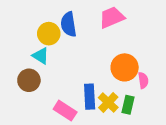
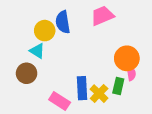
orange circle: (125, 67) -> (127, 58), moved
green rectangle: (128, 105) -> (118, 86), moved

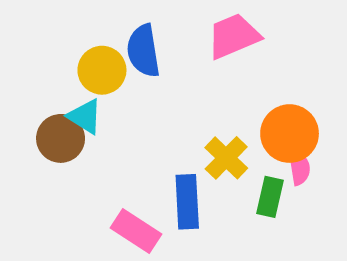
brown circle: (27, 73) -> (61, 138), moved
yellow cross: (99, 94) -> (226, 158), moved

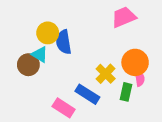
pink trapezoid: (234, 36) -> (124, 17), moved
blue semicircle: (143, 51) -> (64, 42), moved
blue rectangle: (187, 202) -> (87, 94), turned -55

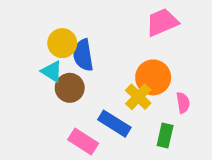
orange circle: (135, 62) -> (153, 77), moved
brown circle: (28, 65) -> (70, 88), moved
green rectangle: (126, 92) -> (165, 136), moved

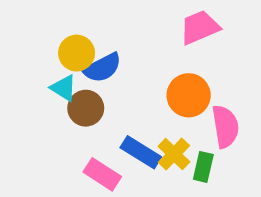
blue semicircle: (83, 55) -> (102, 68), turned -108
yellow cross: (138, 97) -> (174, 154), moved
pink semicircle: (183, 103) -> (225, 127), size x1.6

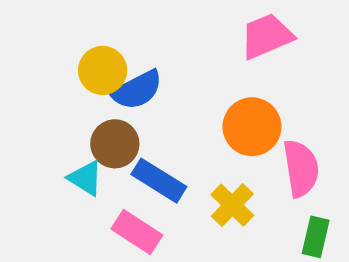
cyan triangle: (64, 88) -> (85, 178), moved
blue rectangle: (141, 152) -> (159, 181), moved
green rectangle: (203, 167) -> (316, 237), moved

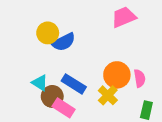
orange circle: (252, 127) -> (117, 75), moved
brown circle: (115, 144) -> (52, 96), moved
pink semicircle: (301, 168) -> (140, 78), size x0.7

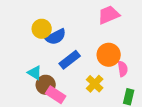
orange circle: (117, 75) -> (109, 55), moved
blue rectangle: (74, 84) -> (70, 60), moved, turned -70

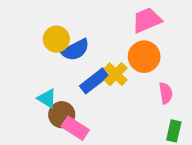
orange circle: (109, 55) -> (144, 57), moved
yellow cross: (95, 84) -> (116, 74), moved

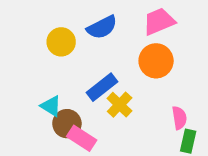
blue semicircle: (75, 50) -> (102, 27), moved
yellow cross: (116, 74) -> (120, 105), moved
pink semicircle: (166, 93) -> (179, 118), moved

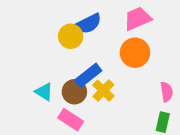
yellow circle: (61, 42) -> (71, 36), moved
pink semicircle: (179, 118) -> (167, 92), moved
brown circle: (67, 124) -> (74, 92), moved

